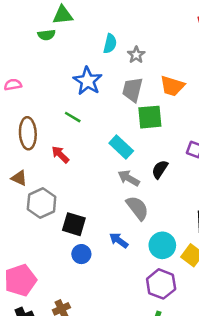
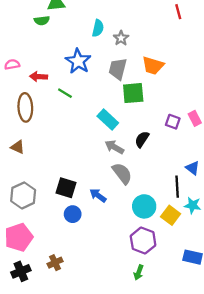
red arrow: (60, 154) -> (39, 77), moved, turned -42
gray hexagon: (42, 203) -> (23, 195), moved
blue arrow: (119, 240) -> (98, 195), moved

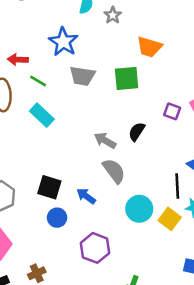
gray trapezoid: (118, 69) -> (82, 76), moved, turned -95
green line: (65, 93) -> (38, 81), moved
cyan rectangle: (108, 120) -> (42, 115), moved
purple hexagon: (143, 241) -> (95, 248), moved

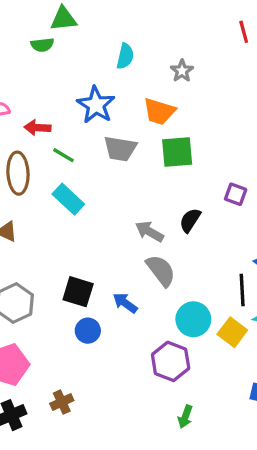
gray star: (113, 15) -> (182, 71), moved
orange trapezoid: (149, 47) -> (159, 111), moved
purple hexagon: (95, 248) -> (171, 361), moved

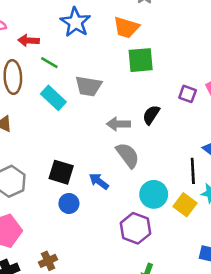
gray trapezoid: (120, 149) -> (88, 86), moved
gray arrow: (149, 232) -> (118, 124), turned -30

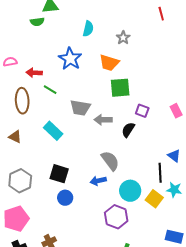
purple square: (188, 94) -> (142, 111), moved
cyan rectangle: (53, 98) -> (53, 131), moved
gray arrow: (118, 124) -> (103, 120), moved
blue arrow: (99, 181) -> (98, 181), moved, turned -49

